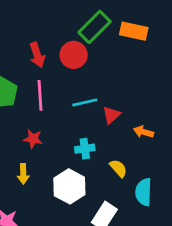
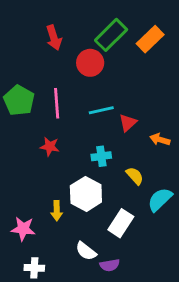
orange rectangle: (134, 31) -> (150, 39), turned -56
red arrow: (37, 55) -> (54, 38), moved
yellow arrow: (23, 174) -> (57, 211), moved
cyan semicircle: (144, 192) -> (160, 200), turned 44

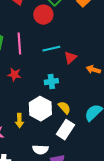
yellow semicircle: (135, 176) -> (64, 108), moved
white semicircle: (86, 251) -> (40, 150), turned -35

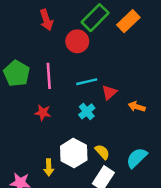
cyan cross: (51, 82) -> (87, 111), moved, turned -32

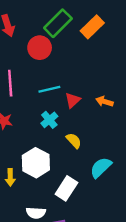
orange arrow: (137, 107) -> (104, 101), moved
yellow semicircle: (102, 152) -> (74, 141), moved

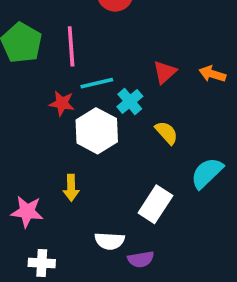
cyan line: (49, 89) -> (97, 83), moved
white hexagon: (36, 163) -> (97, 131), moved

